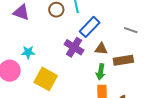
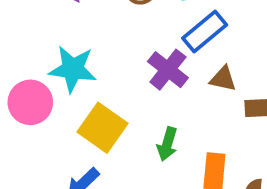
cyan star: (28, 52) -> (73, 69), size x1.6
green arrow: (101, 72) -> (167, 144), moved

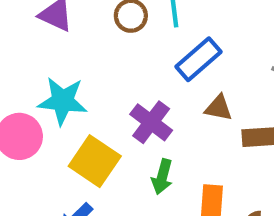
purple cross: (168, 70) -> (151, 122), moved

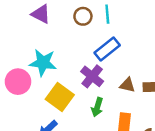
blue rectangle: (198, 59) -> (107, 49), moved
brown triangle: (219, 108) -> (127, 85), moved

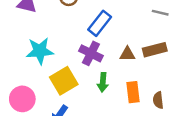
pink circle: (18, 82) -> (22, 99), moved
yellow square: (60, 97) -> (64, 81), turned 36

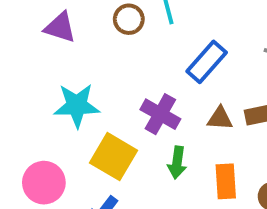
blue rectangle: (100, 23) -> (207, 62), moved
yellow square: (64, 81) -> (113, 157), turned -32

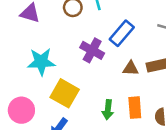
purple cross: (160, 114) -> (92, 50), moved
green arrow: (177, 163) -> (108, 110), moved

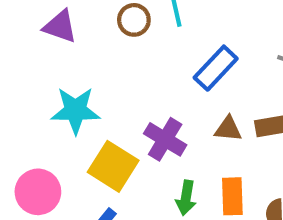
purple cross: (92, 50) -> (165, 139), moved

